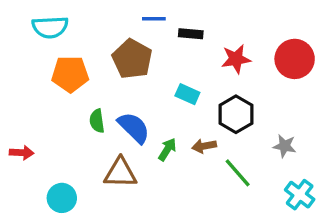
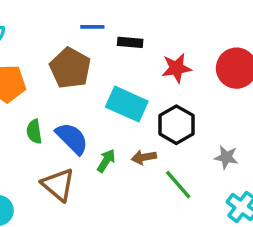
cyan rectangle: (187, 94) -> (127, 104), size x1.6
brown triangle: (120, 173) -> (58, 185), turned 39

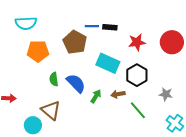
blue line: (92, 27) -> (92, 26), moved
brown triangle: (58, 185) -> (51, 110), moved

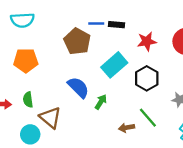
orange pentagon: (38, 51) -> (26, 60), moved
cyan rectangle: (108, 63) -> (114, 65), turned -65
green semicircle: (54, 79) -> (28, 100), moved
brown arrow: (118, 94) -> (127, 128), moved

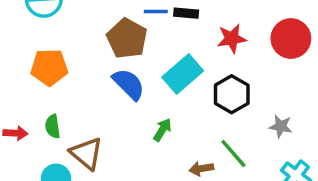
blue semicircle: (78, 87) -> (129, 84), moved

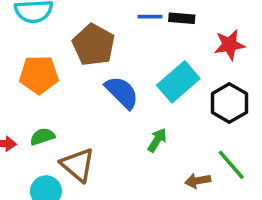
brown pentagon: (127, 38) -> (94, 45), moved
green semicircle: (53, 126) -> (42, 137), turned 80

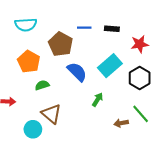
blue line: (150, 17) -> (84, 28), moved
orange pentagon: (39, 75) -> (29, 62), turned 30
green semicircle: (42, 137) -> (42, 85), moved

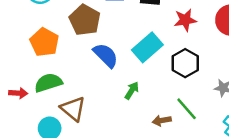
green semicircle: (42, 85) -> (48, 83), moved, size x1.5

